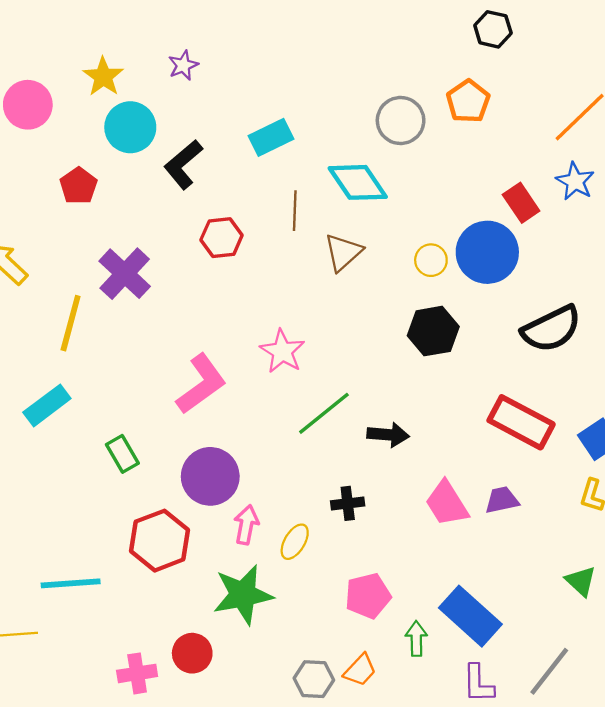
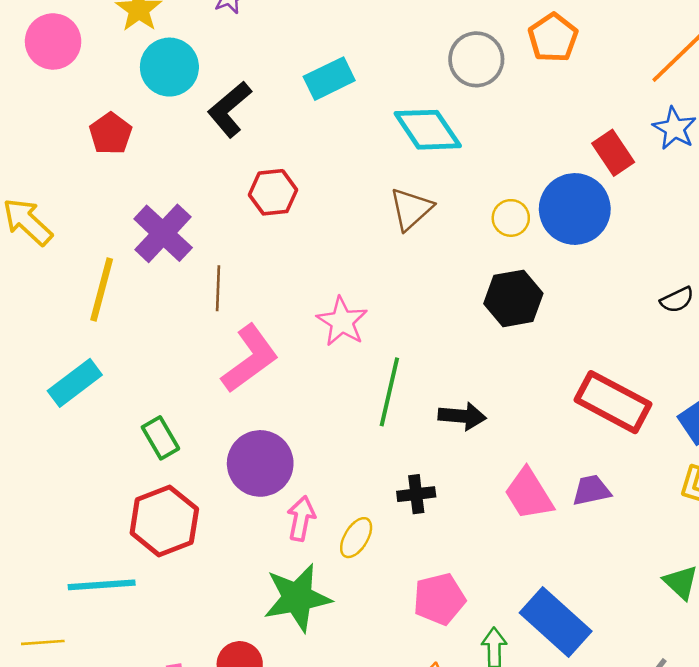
brown line: (295, 211) -> (218, 288), moved
black semicircle: (551, 329) -> (677, 300), moved, size x0.5
green line: (324, 413) -> (389, 392), turned -38
red hexagon: (160, 541) -> (164, 521), moved

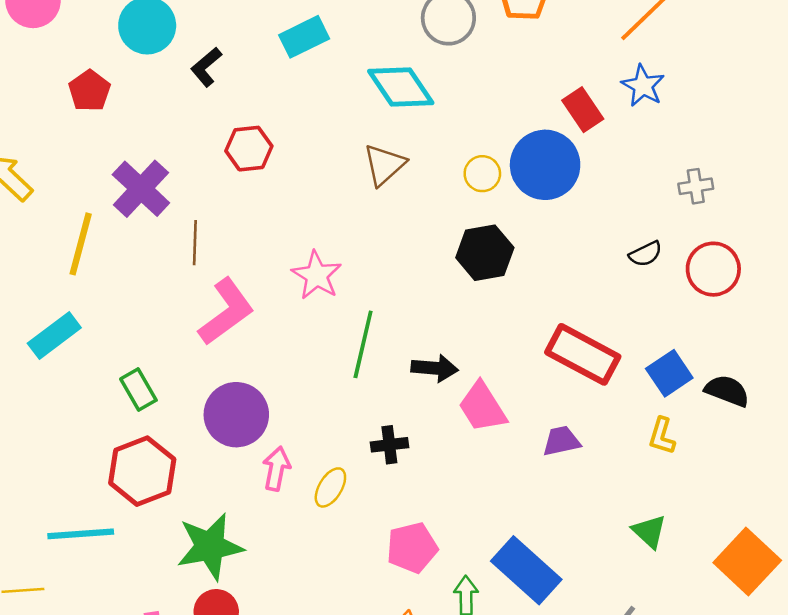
black L-shape: (230, 109) -> (206, 67), size x0.7
pink trapezoid: (529, 494) -> (482, 407), moved
green star: (297, 598) -> (210, 546), moved

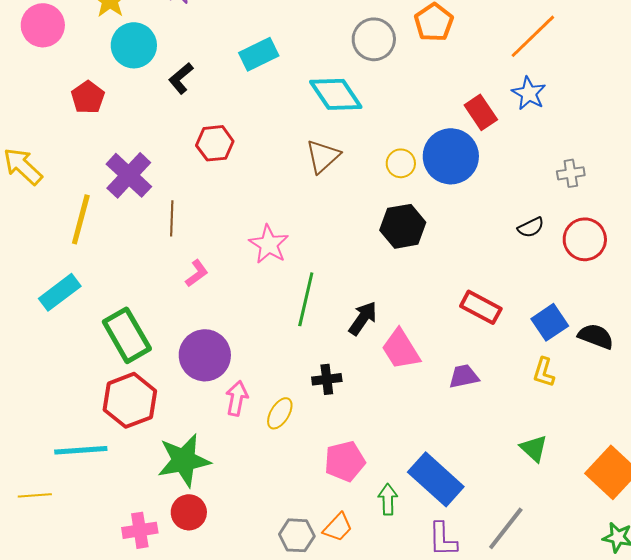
pink L-shape: (226, 312) -> (197, 273), size x0.5
red rectangle: (583, 354) -> (481, 307), size x0.7
black arrow: (435, 368) -> (363, 318), turned -60
green rectangle: (138, 390) -> (127, 335), size x1.6

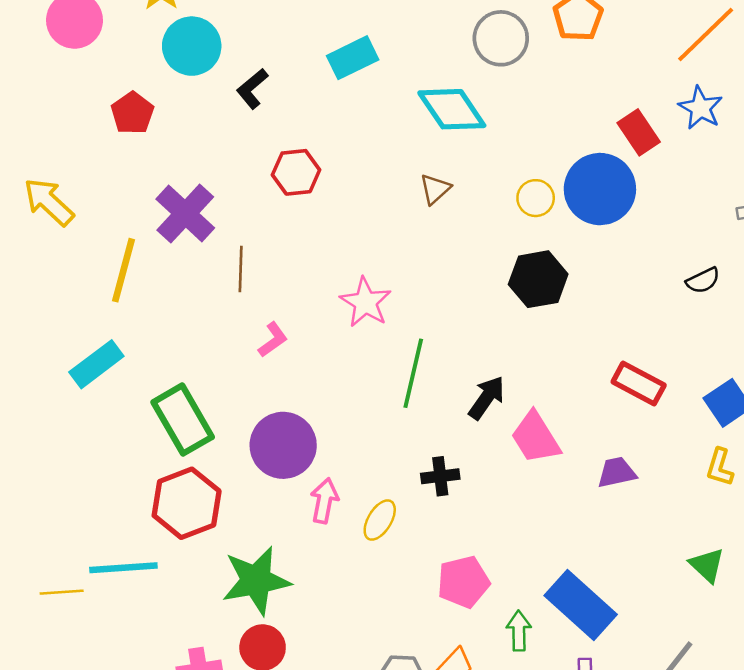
brown triangle: (323, 156) -> (435, 189), size x0.7
yellow line: (35, 495) -> (62, 592), moved

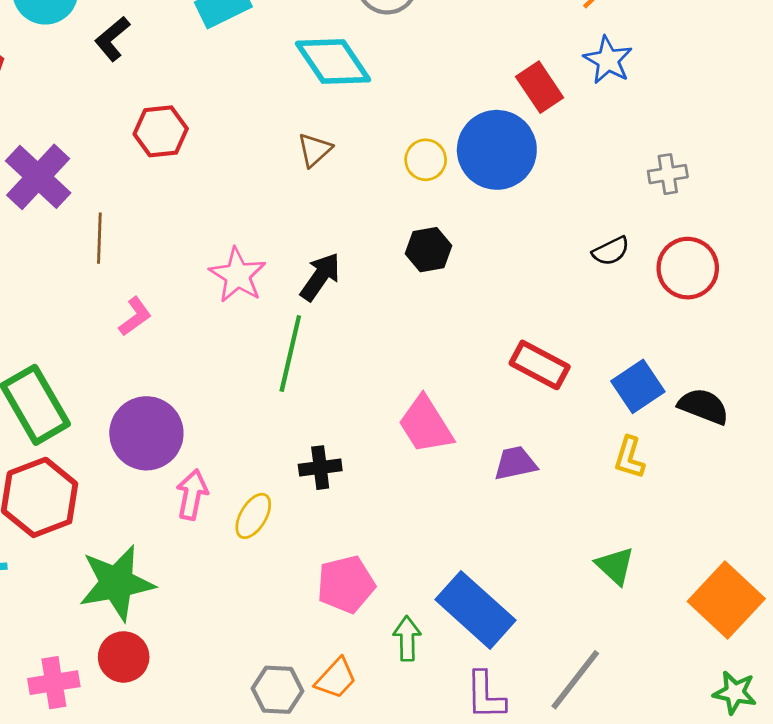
black hexagon: (538, 279) -> (428, 250), size x0.7
black arrow: (487, 398) -> (320, 277), moved

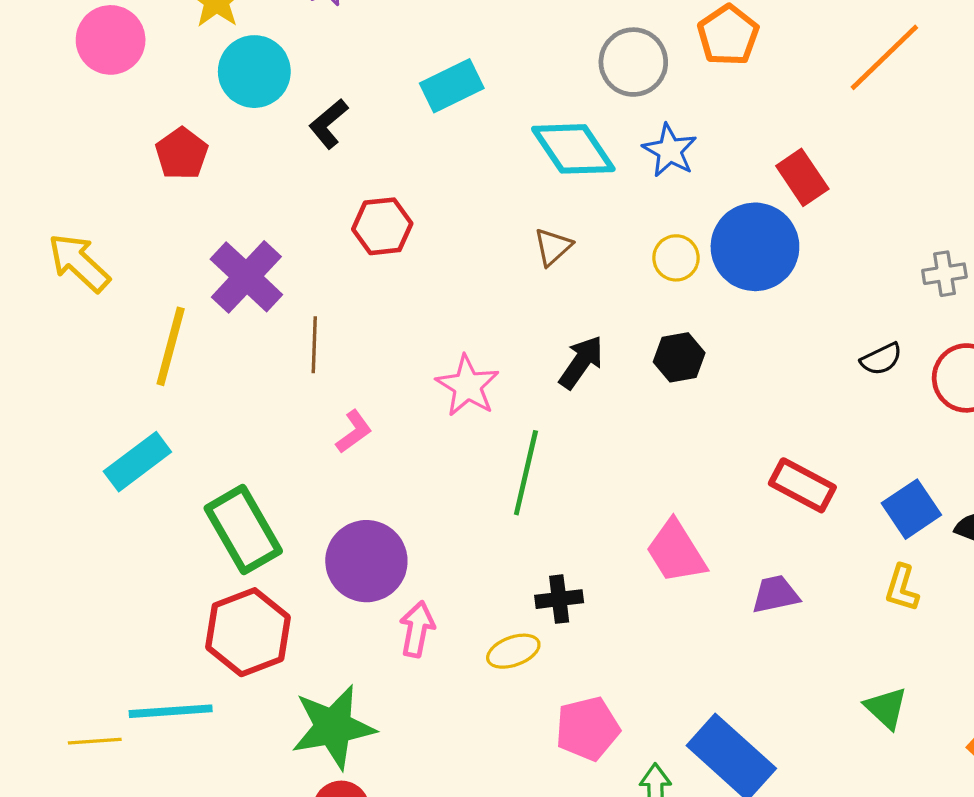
blue star: (608, 60) -> (670, 151), moved
black arrow: (320, 277) -> (581, 362), moved
yellow ellipse: (253, 516) -> (513, 651), moved, turned 39

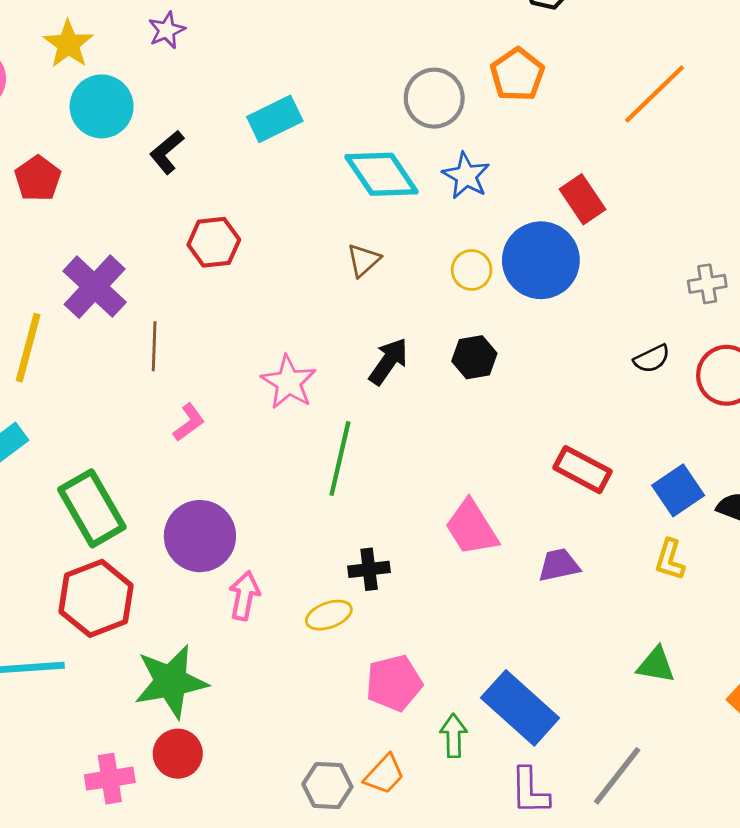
green triangle: (886, 708) -> (656, 665), turned -33

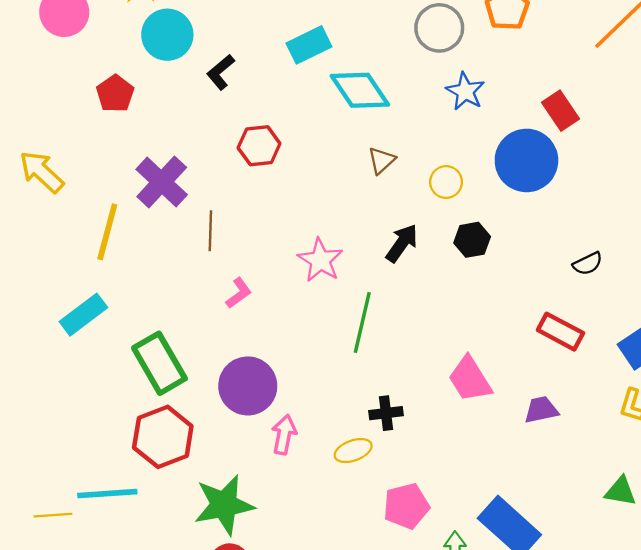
cyan diamond: (382, 174) -> (360, 90), moved
yellow circle: (472, 270) -> (446, 182), moved
black semicircle: (652, 359) -> (588, 264), moved

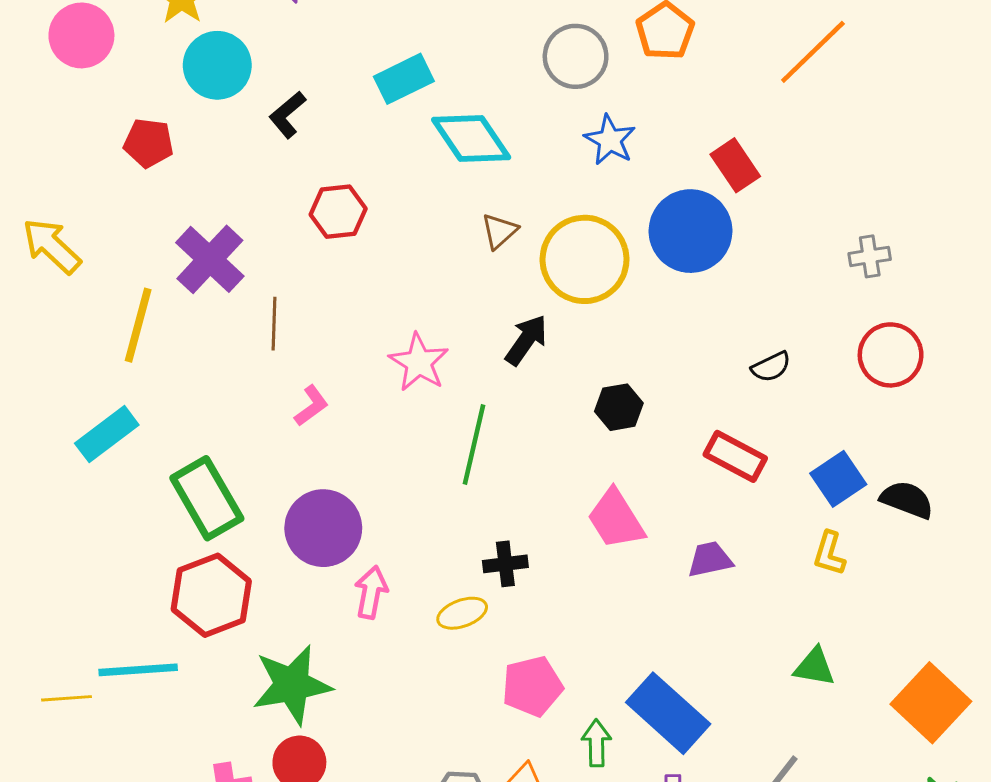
red pentagon: (115, 94) -> (149, 143), turned -30
yellow circle: (446, 182) -> (585, 259), size x2.0
black hexagon: (472, 240) -> (619, 407), moved

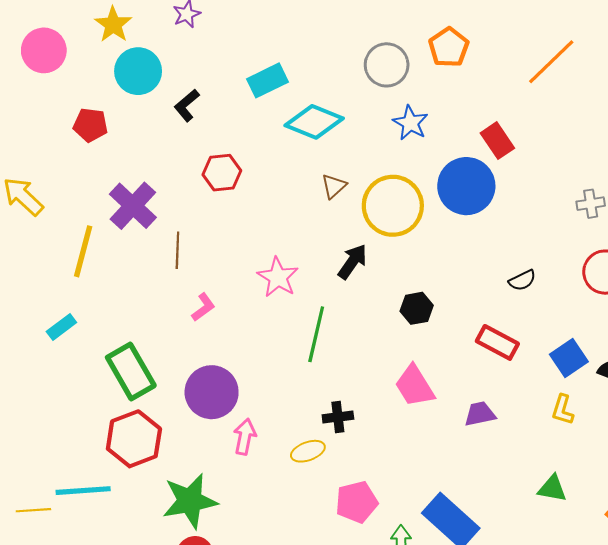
cyan diamond: (471, 138) -> (314, 122), turned -34
cyan rectangle: (107, 434) -> (61, 327), size x0.7

